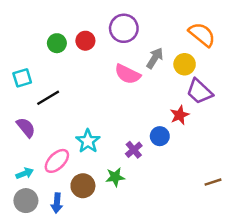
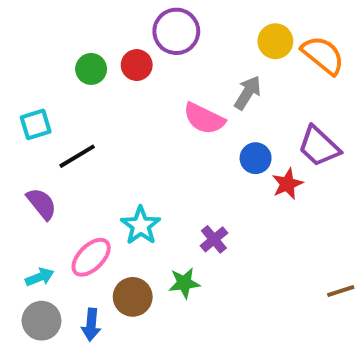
purple circle: (124, 28) -> (176, 31), moved
yellow circle: (185, 64) -> (275, 41), moved
blue circle: (160, 136) -> (256, 158), moved

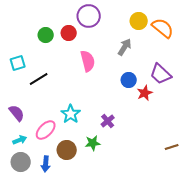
pink semicircle: (204, 119) -> (88, 61), moved, turned -130
purple semicircle: (42, 204) -> (17, 113), moved

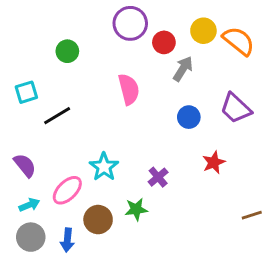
red circle: (69, 33) -> (164, 42), moved
red star: (145, 93) -> (214, 162), moved

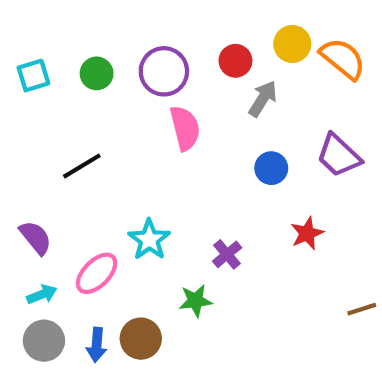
purple circle: (130, 23) -> (164, 71), moved
cyan square: (26, 92) -> (33, 76), moved
brown circle: (98, 220) -> (141, 339), moved

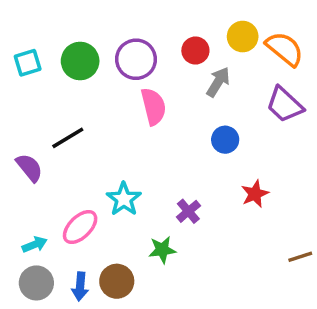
green circle: (97, 73) -> (80, 61), size x1.4
purple trapezoid: (339, 155) -> (285, 105), moved
purple semicircle: (36, 238) -> (29, 168), moved

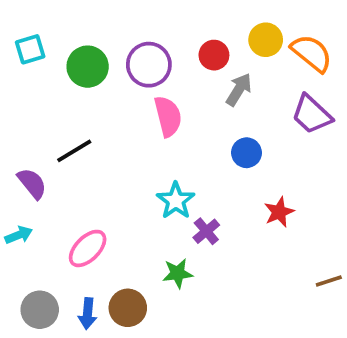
cyan square: (28, 63) -> (30, 49), moved
cyan star: (124, 199) -> (176, 201), moved
cyan arrow: (35, 245) -> (19, 235), moved

